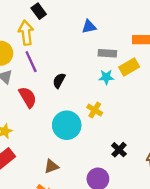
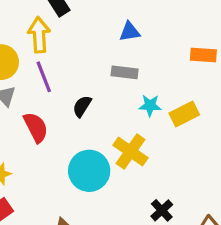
gray rectangle: (107, 53) -> (125, 72), moved
yellow rectangle: (129, 67) -> (184, 114), moved
yellow cross: (95, 110) -> (131, 152), size x1.5

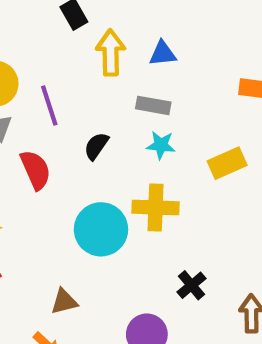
yellow arrow: (39, 35) -> (111, 53), moved
cyan star: (150, 105) -> (161, 145), moved
yellow cross: (131, 152) -> (156, 207), turned -36

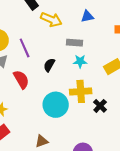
yellow arrow: (111, 53) -> (51, 19), turned 120
blue triangle: (163, 54) -> (87, 16), moved
black cross: (191, 285) -> (100, 106), moved

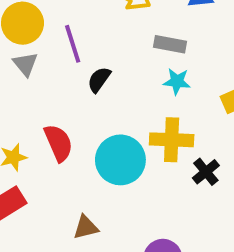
black semicircle: (49, 65) -> (99, 80), moved
red semicircle: (21, 79) -> (59, 143), moved

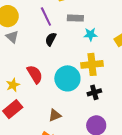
purple line: (73, 44) -> (46, 17), moved
gray rectangle: (170, 44) -> (75, 18), moved
black cross: (206, 172) -> (94, 92), moved, turned 32

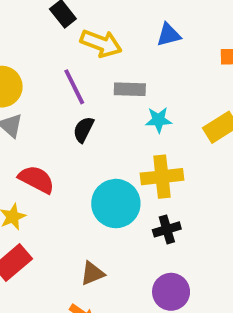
red semicircle: (35, 74) -> (36, 179), moved, turned -30

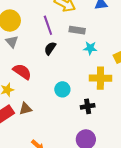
yellow cross: (162, 177) -> (100, 78), moved
cyan circle: (116, 204) -> (62, 89), size x0.6
brown triangle: (92, 273) -> (25, 109), moved

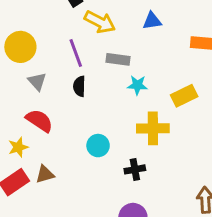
gray triangle: (12, 42) -> (37, 81), moved
black semicircle: (50, 48) -> (79, 86), turned -32

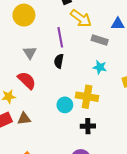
yellow circle: (20, 47) -> (24, 15), moved
gray rectangle: (118, 59) -> (100, 40), moved
yellow cross: (153, 128) -> (87, 97), moved

